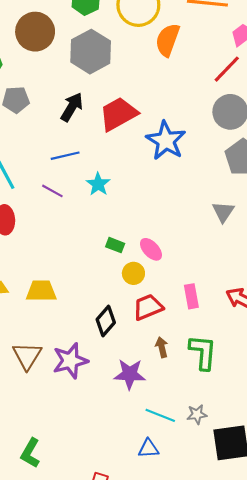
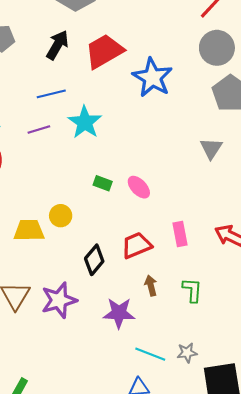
cyan star: (98, 184) -> (85, 122), size x1.4
purple line: (52, 191) -> (39, 130), turned -45
yellow circle: (133, 273) -> (61, 216), moved
green L-shape: (203, 352) -> (192, 290), size x0.7

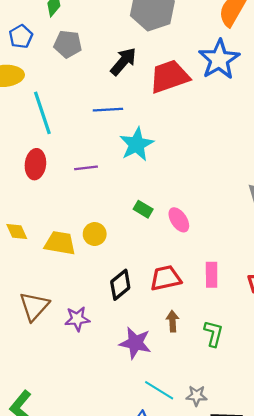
blue star: (152, 78) -> (219, 59), moved
purple line: (39, 130) -> (86, 168), moved
purple star: (59, 300) -> (77, 319), size x0.7

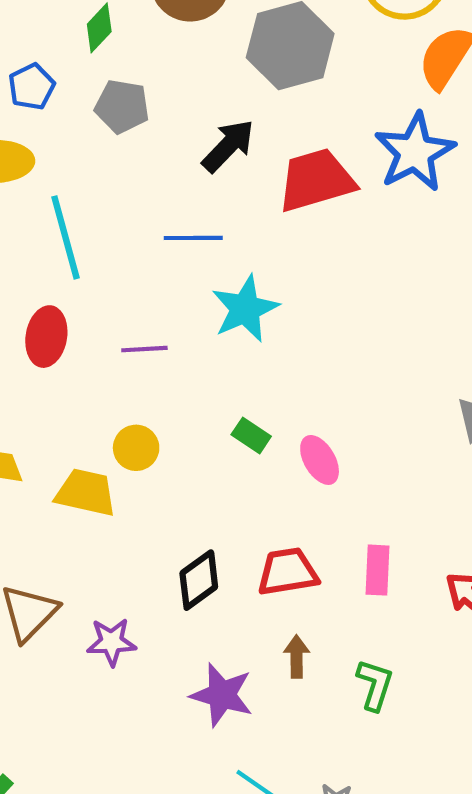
yellow circle: (95, 234) -> (136, 448), moved

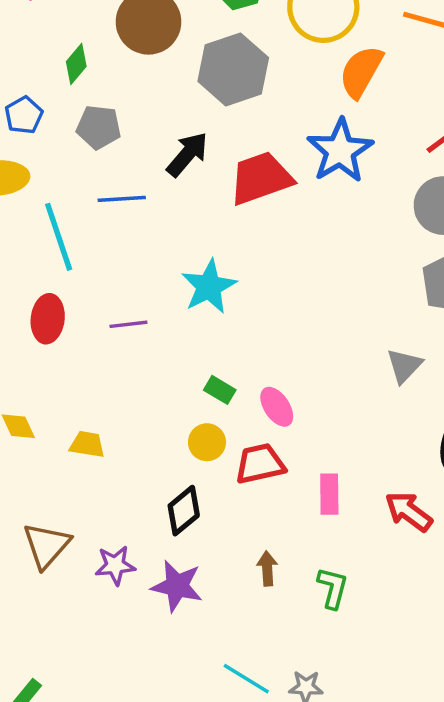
blue line: (193, 238) -> (122, 199), moved
yellow circle: (136, 448) -> (207, 442), moved
yellow trapezoid: (86, 493) -> (87, 444), size x0.7
red trapezoid: (288, 572) -> (260, 464), moved
purple star: (222, 695) -> (177, 586), moved

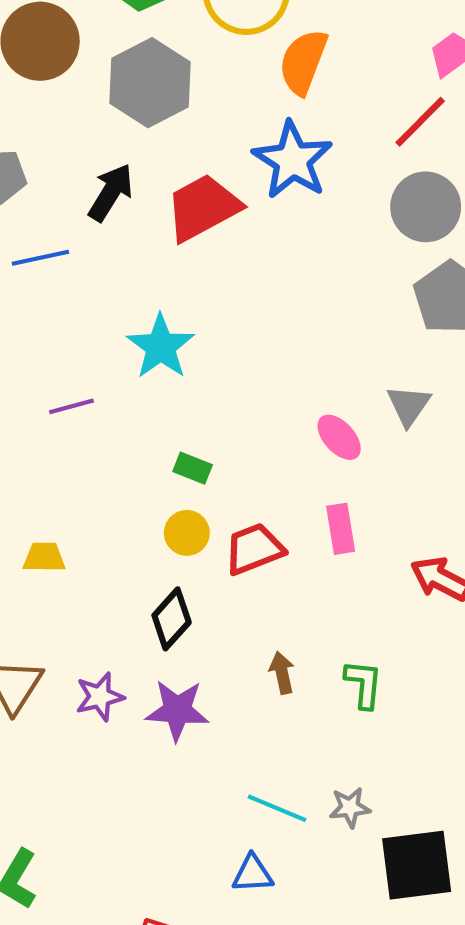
pink ellipse: (277, 407) -> (339, 437), moved
pink rectangle: (329, 494) -> (341, 529), moved

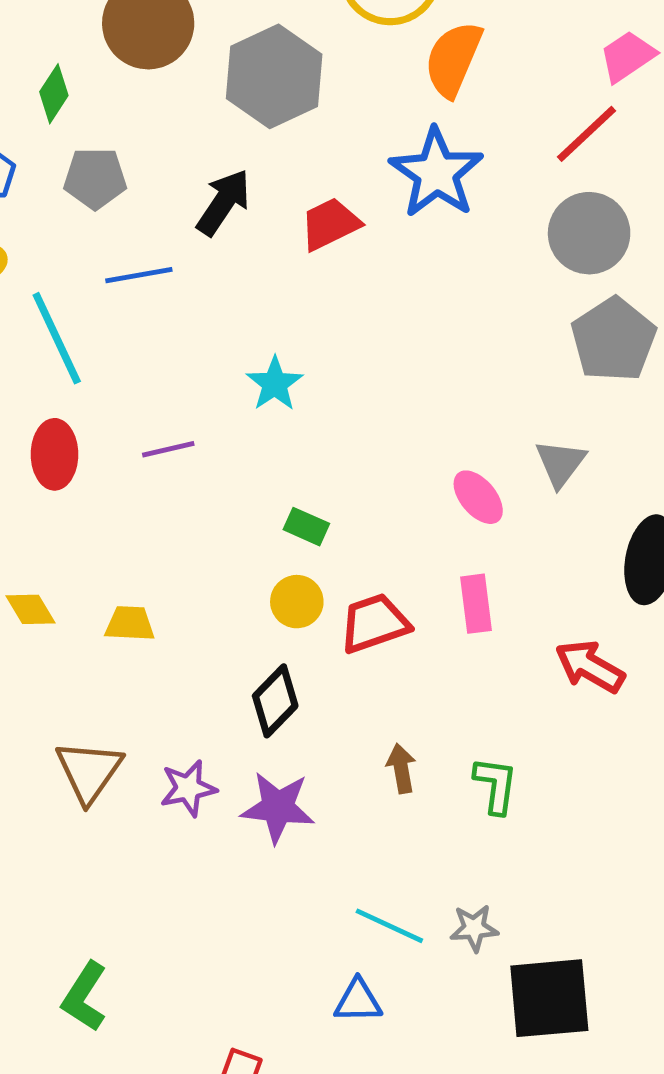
red trapezoid: (203, 207) -> (330, 224), size x0.7
cyan star: (161, 347) -> (275, 384), size x0.7

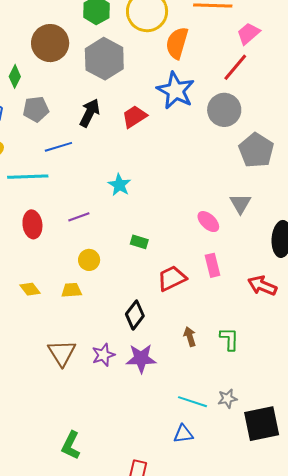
gray circle: (589, 233) -> (224, 110), moved
cyan line: (57, 338) -> (28, 177), turned -60
yellow circle: (297, 602) -> (89, 260), moved

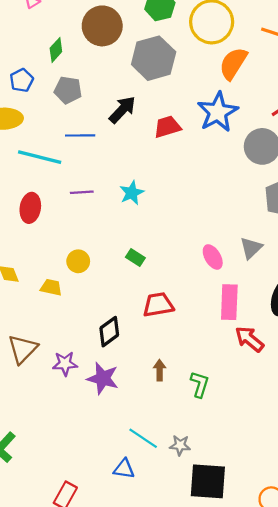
purple line: (79, 217) -> (82, 192), moved
pink rectangle: (213, 265) -> (229, 302), moved, size x1.4

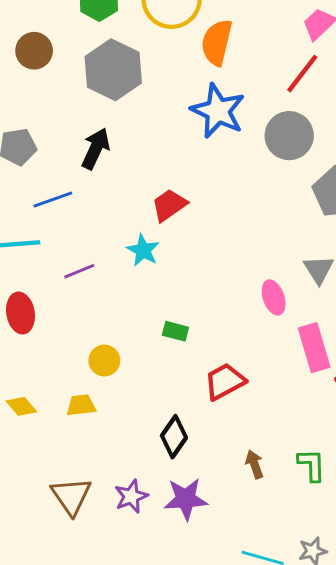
brown circle: (102, 26) -> (34, 51), size x0.7
red trapezoid: (167, 127) -> (169, 205), moved
pink ellipse: (213, 257) -> (274, 297), turned 30

